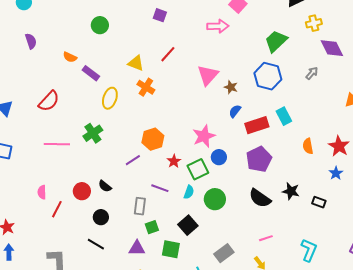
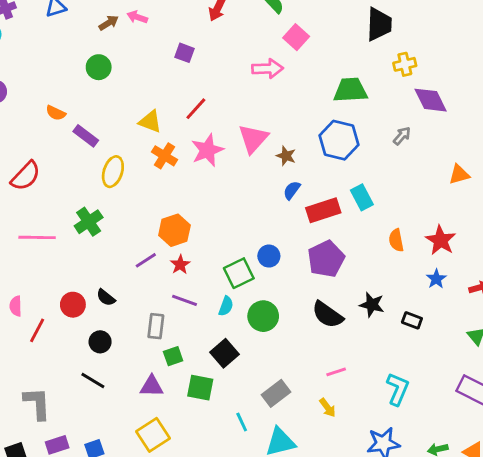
green trapezoid: (276, 41) -> (350, 90), turned 40
pink star: (204, 136) -> (207, 150), moved
red star: (174, 161) -> (180, 265), moved

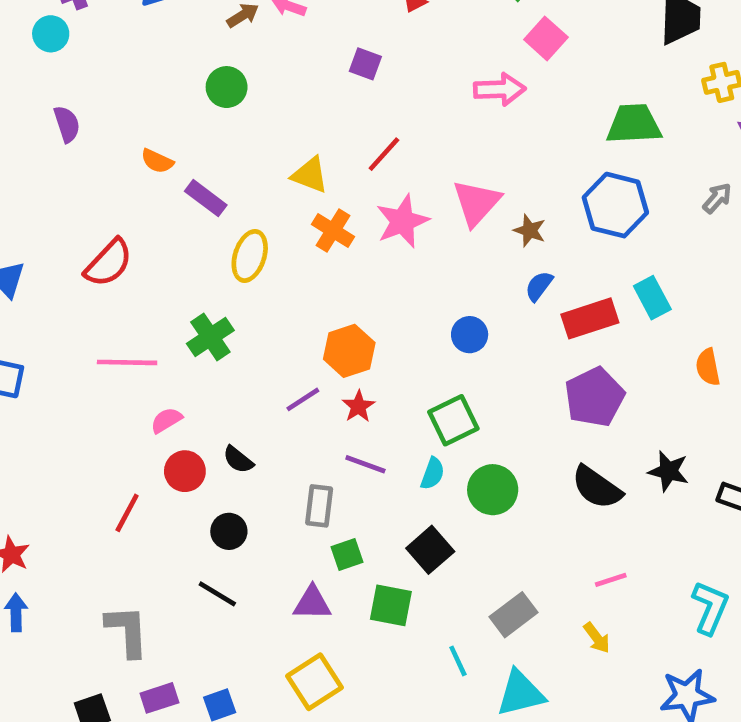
blue circle: (269, 256) -> (470, 335), moved
pink semicircle: (16, 306) -> (166, 420), moved, turned 60

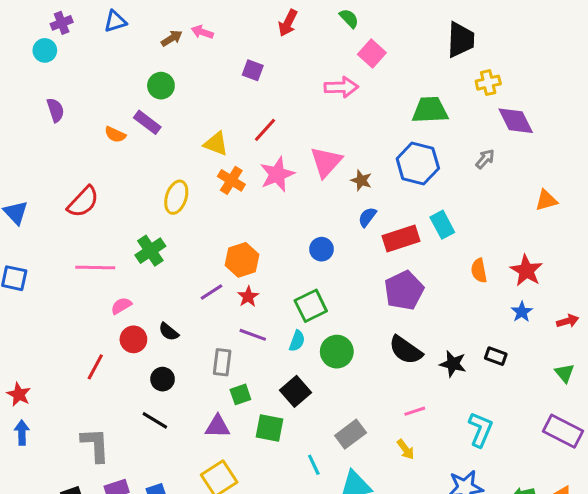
purple rectangle: (206, 198) -> (147, 122), moved
black star: (669, 471) -> (453, 364), moved

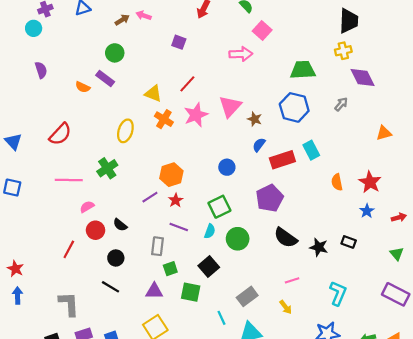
black trapezoid: (461, 40) -> (349, 21), moved
purple pentagon: (404, 290) -> (270, 198), moved

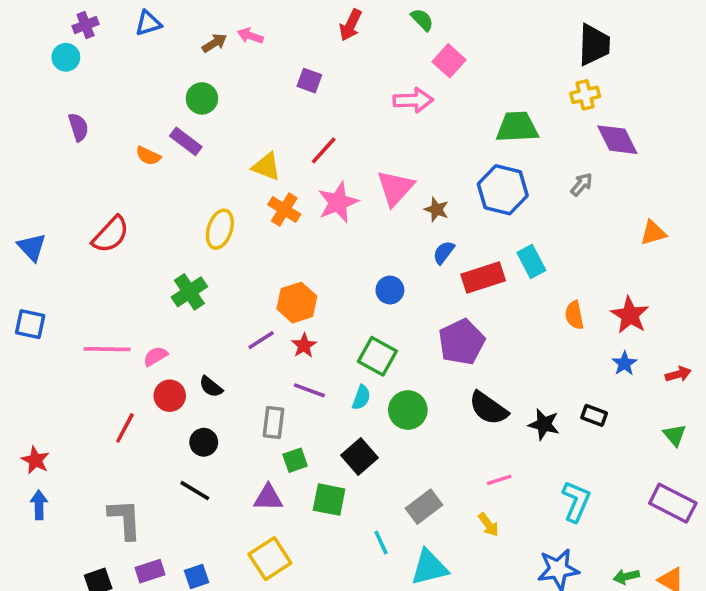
pink line: (69, 180) -> (107, 349), moved
green square: (219, 207) -> (377, 356), turned -35

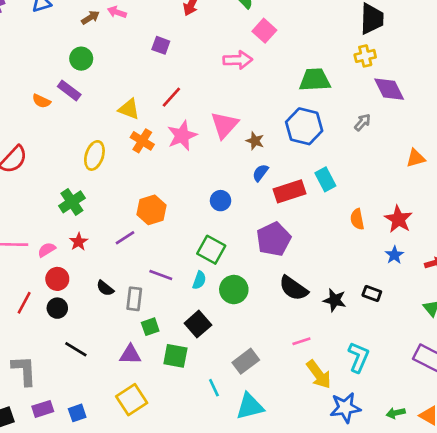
red star: (304, 346) -> (79, 242), moved
black semicircle: (211, 387) -> (105, 288), moved
black circle: (204, 442) -> (57, 308), moved
yellow arrow: (488, 525) -> (319, 374), moved, size x1.6

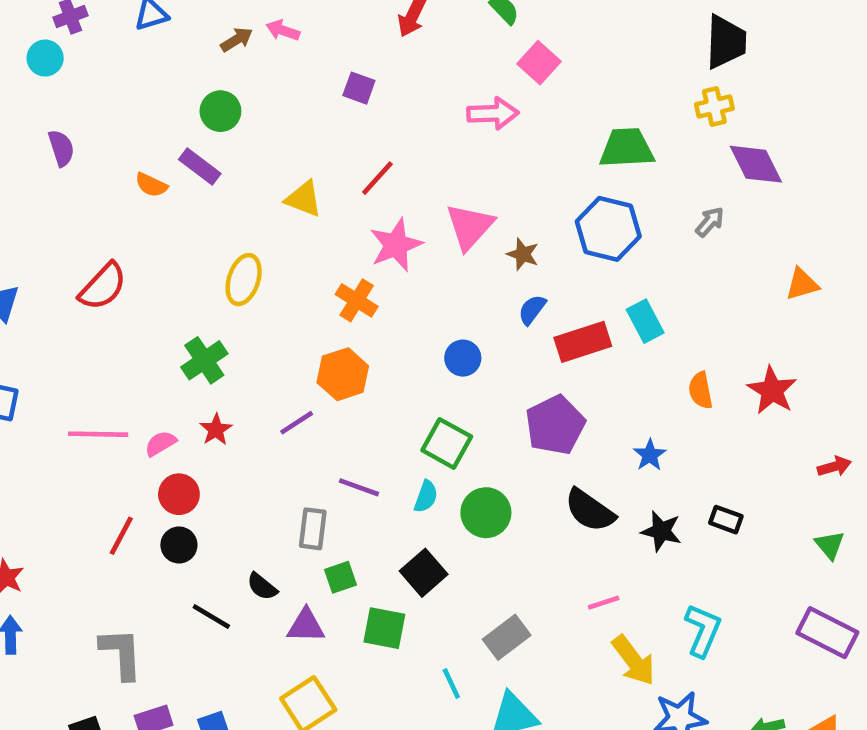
orange cross: (142, 141) -> (357, 300), moved
blue star: (394, 255) -> (650, 455), moved
black semicircle: (105, 288) -> (262, 587), moved

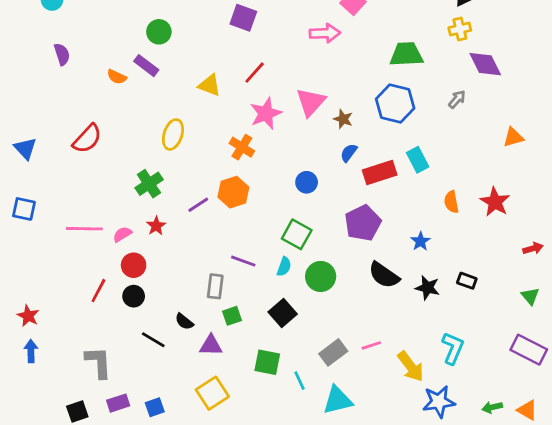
purple square: (359, 88) -> (243, 18), size x1.4
purple line: (297, 423) -> (198, 205), moved
pink line: (604, 603) -> (371, 345), moved
green square: (384, 628) -> (267, 362), moved

